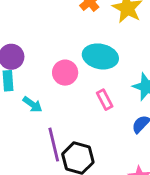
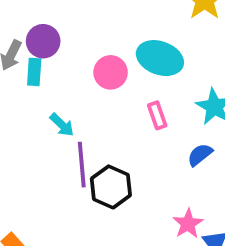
cyan arrow: (32, 104) -> (62, 125), moved

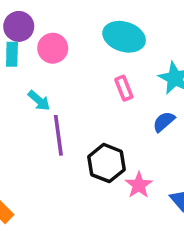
pink circle: (111, 72) -> (53, 48), moved
black hexagon: (111, 187) -> (106, 163), moved
pink star: (188, 224) -> (139, 185), moved

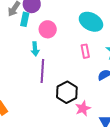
pink circle: (53, 48) -> (48, 29), moved
cyan arrow: (39, 101) -> (35, 49), turned 32

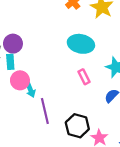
pink circle: (48, 29) -> (20, 80), moved

